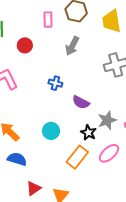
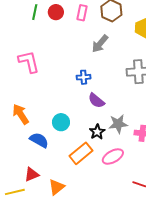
red circle: (25, 45) -> (56, 12), moved
blue cross: (55, 83) -> (84, 77), moved, turned -32
blue semicircle: (17, 159) -> (39, 140), moved

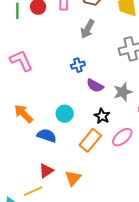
gray star: (118, 124) -> (123, 92), moved

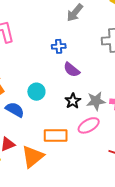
gray star: (123, 92) -> (96, 101), moved
orange rectangle: (90, 140) -> (56, 135), moved, turned 40
orange triangle: (73, 178) -> (33, 156), size x1.4

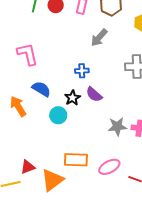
black star: (73, 101) -> (72, 98), moved
blue semicircle: (15, 110) -> (41, 89), moved
pink ellipse: (89, 125) -> (109, 167), moved

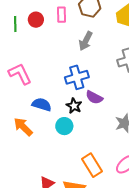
blue cross: (82, 71) -> (77, 77), size x1.6
orange rectangle: (76, 160) -> (92, 165), turned 70

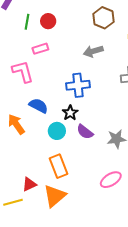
pink rectangle: (61, 15) -> (40, 49), moved, turned 63
gray arrow: (86, 41) -> (93, 51), turned 36
purple semicircle: (94, 97) -> (85, 132), moved
orange rectangle: (92, 165) -> (59, 166), moved

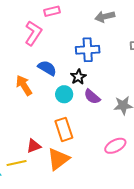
pink L-shape: (23, 72) -> (33, 33), turned 45

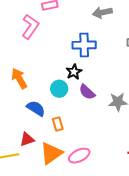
blue semicircle: (47, 68) -> (36, 108), moved
orange rectangle: (64, 129) -> (58, 124), size x0.6
pink ellipse: (115, 146) -> (79, 156), moved

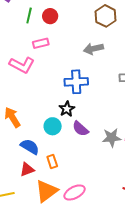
pink L-shape: (30, 27) -> (22, 65), turned 85
red triangle: (27, 139) -> (27, 169), moved

